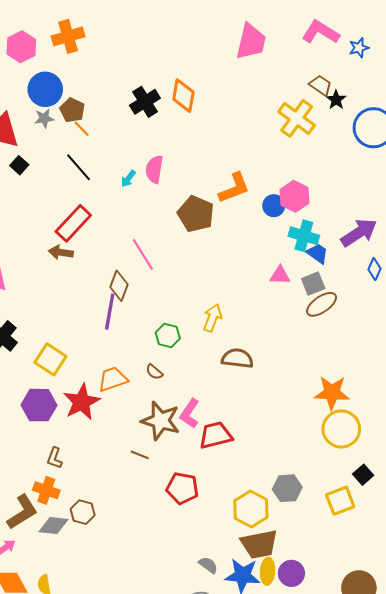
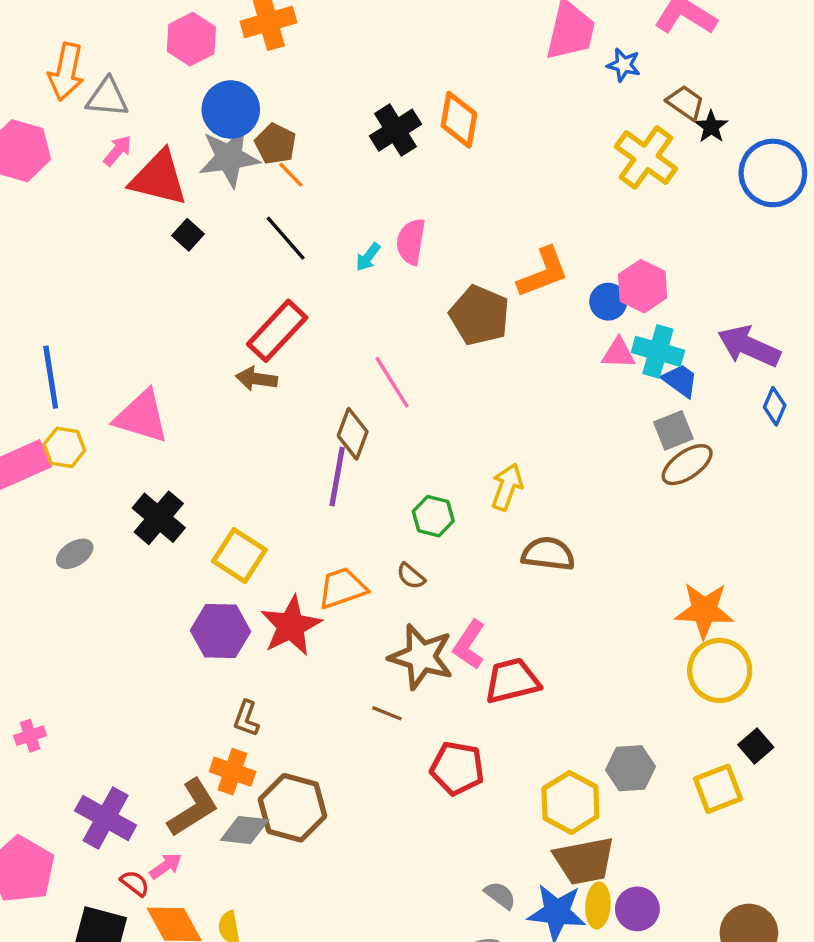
blue star: (359, 48) -> (624, 65), moved, turned 30
gray star: (44, 118) -> (229, 158), size x1.8
purple arrow: (359, 233) -> (749, 346), turned -123
pink triangle: (280, 275) -> (619, 353), moved
brown hexagon: (83, 512) -> (293, 808), size x1.6

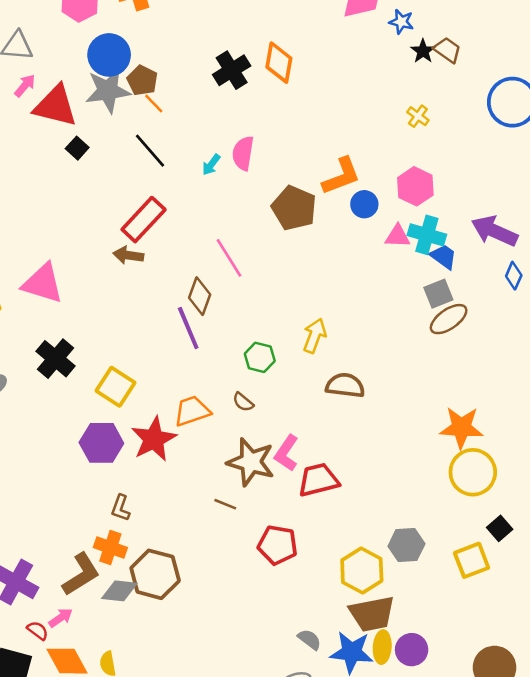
black star: (711, 127) -> (423, 51), moved
yellow cross: (646, 158) -> (418, 116), moved, size x0.5
blue circle: (608, 302) -> (364, 204), moved
purple line: (337, 477) -> (188, 328), turned -33

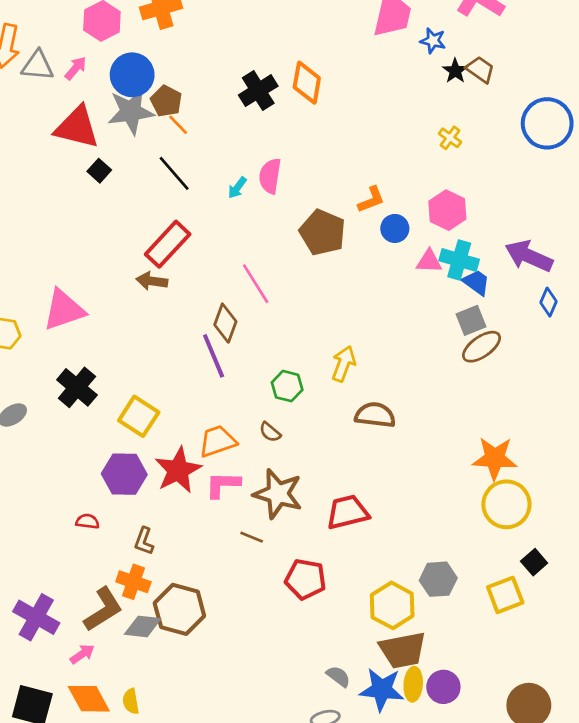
pink arrow: (25, 86) -> (76, 68), moved
orange L-shape: (341, 176) -> (371, 200), size x0.7
pink triangle: (43, 283) -> (64, 310), turned -36
pink L-shape: (286, 453) -> (223, 485), moved, turned 57
red semicircle: (38, 630) -> (87, 521), moved, turned -30

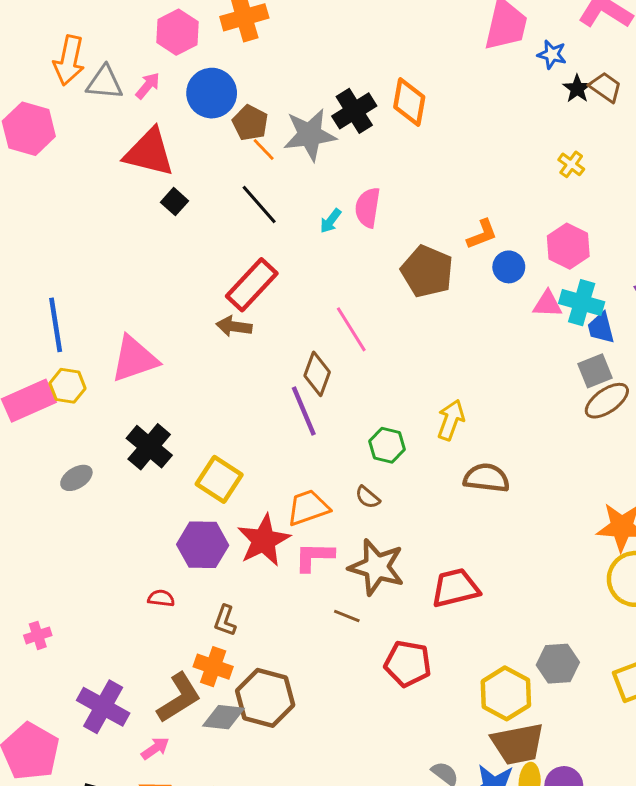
gray star: (131, 112) -> (310, 135), moved
blue trapezoid: (476, 282) -> (601, 328), turned -140

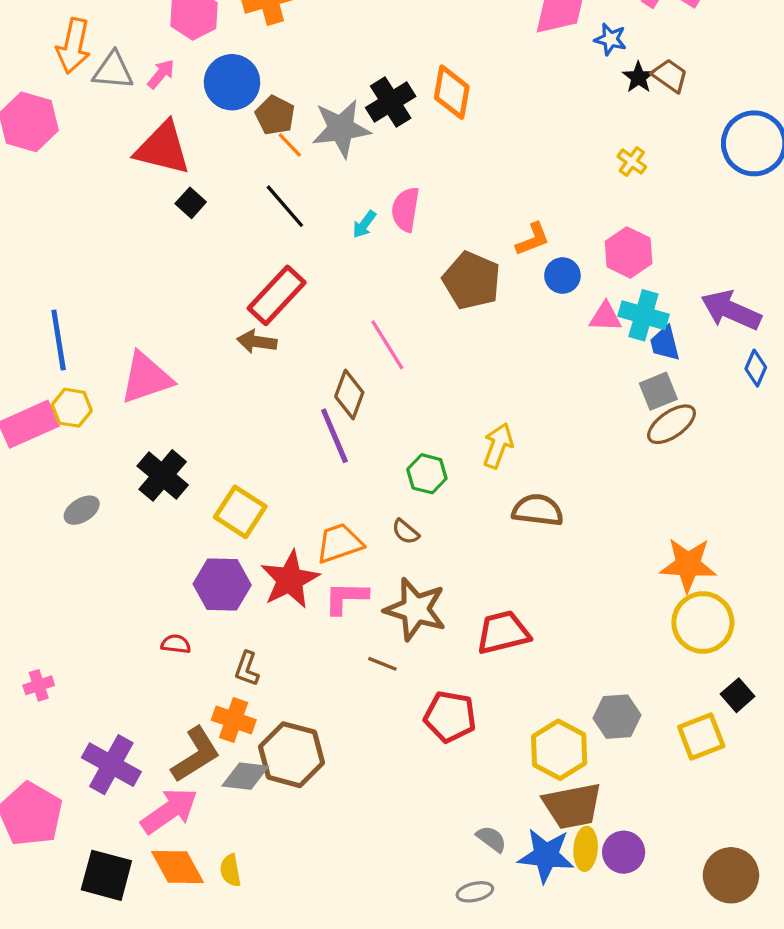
pink arrow: (155, 748) -> (169, 811), size x1.8

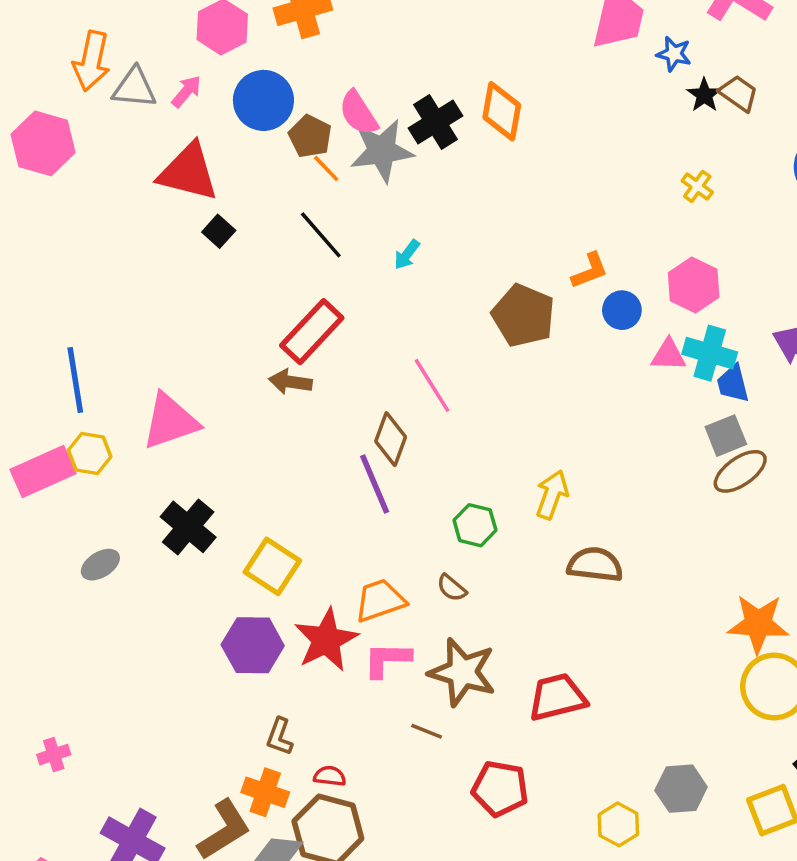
pink semicircle: (405, 209) -> (358, 113), moved, turned -42
red semicircle: (176, 644) -> (330, 776), moved
yellow hexagon: (559, 750) -> (618, 824), size x0.7

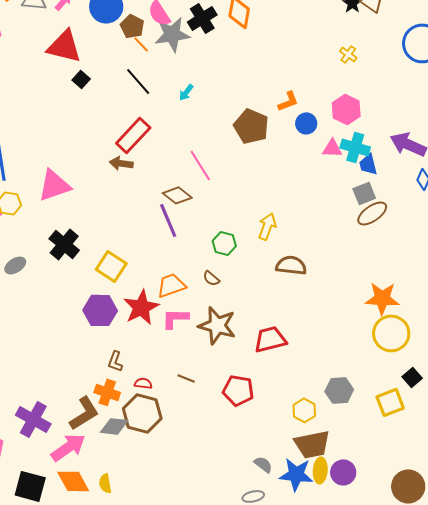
brown diamond: (391, 439) -> (177, 195), turned -72
brown line: (427, 731) -> (186, 378), moved

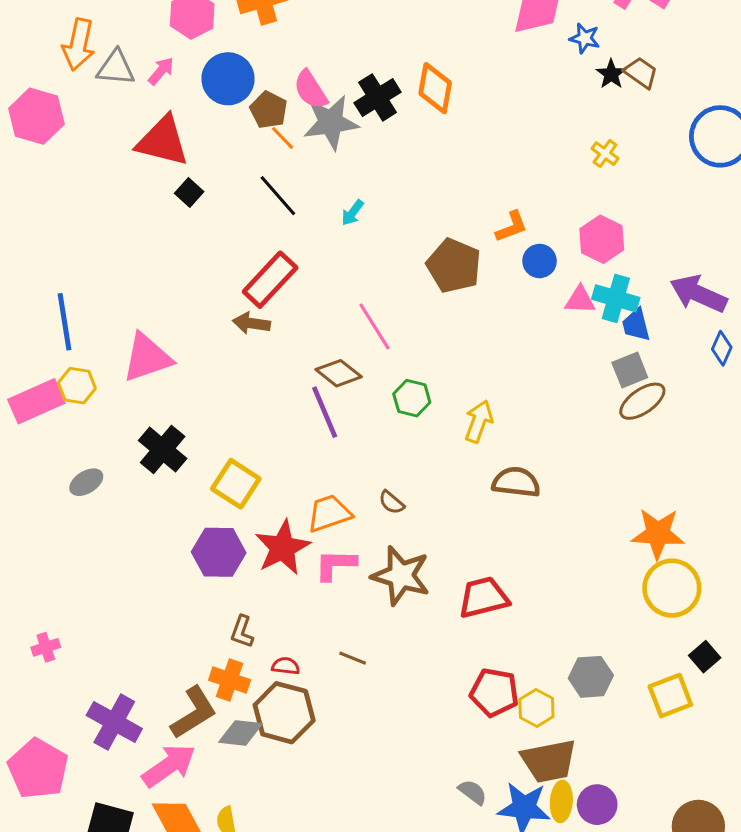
green hexagon: (224, 243) -> (412, 398), moved
red pentagon: (238, 390) -> (494, 692), moved

